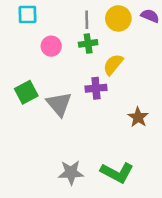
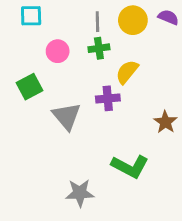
green square: (26, 92) -> (30, 87), moved
brown star: (138, 117) -> (165, 122), moved
green L-shape: (117, 173) -> (130, 166), moved

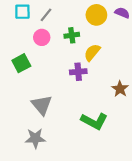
gray line: (97, 22) -> (46, 15), moved, turned 40
gray triangle: (66, 116) -> (42, 105), moved
gray star: (80, 193) -> (35, 138), moved

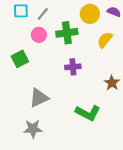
green cross: (72, 35) -> (67, 33), size x1.5
yellow semicircle: (92, 52) -> (105, 40), moved
gray triangle: (42, 105) -> (39, 98), turned 45

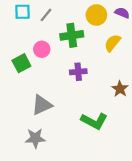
pink circle: (39, 35) -> (42, 49), moved

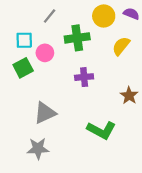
cyan square: (22, 12) -> (24, 40), moved

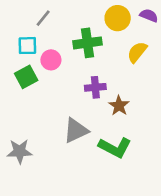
gray line: (50, 16) -> (43, 18), moved
brown star: (129, 96) -> (119, 106), moved
gray triangle: (45, 113) -> (76, 130), moved
gray star: (38, 149) -> (20, 151), moved

